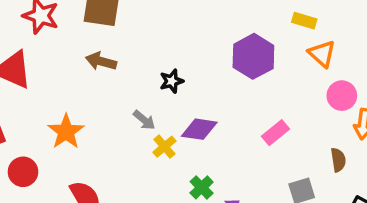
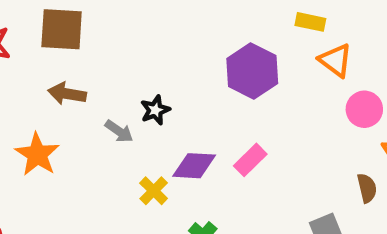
gray arrow: (144, 120) -> (119, 131), moved
orange star: (66, 132) -> (37, 154), moved
pink rectangle: (275, 133) -> (250, 160), moved

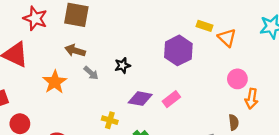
yellow rectangle: (310, 22) -> (205, 26), moved
orange triangle: (336, 60) -> (227, 38), moved
gray arrow: (119, 131) -> (91, 73), moved
yellow cross: (154, 191) -> (110, 120), moved, turned -35

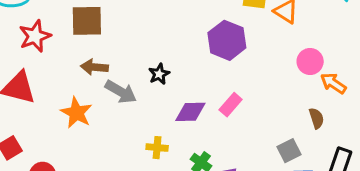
red star: (35, 18) -> (35, 36), turned -30
gray arrow: (91, 73) -> (121, 92), size x1.5
orange arrow: (252, 99) -> (333, 83), turned 126

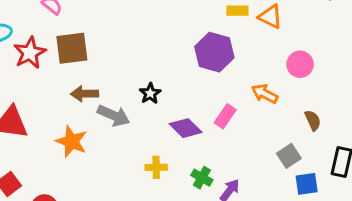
red star: (35, 36) -> (30, 53), moved
orange arrow: (333, 83) -> (265, 94), moved
purple diamond: (190, 112) -> (186, 128), turned 52

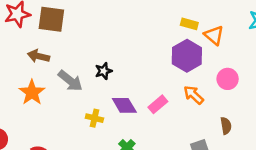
purple hexagon: (214, 52) -> (187, 56), moved
brown arrow: (84, 94) -> (38, 56), moved
yellow cross: (156, 167) -> (94, 118), moved

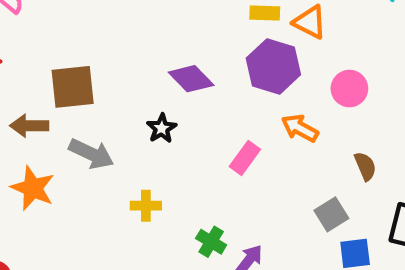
brown square: (51, 19) -> (73, 87), moved
black star: (104, 71) -> (162, 128), moved
purple diamond: (124, 105) -> (191, 79), moved

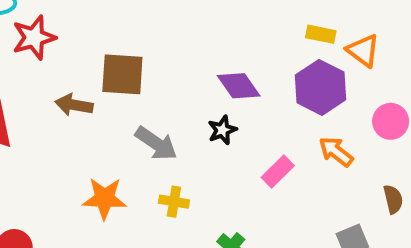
black star: (162, 128) -> (222, 130), moved
gray arrow: (91, 154) -> (156, 143), moved
orange star: (33, 188) -> (105, 198), moved, turned -30

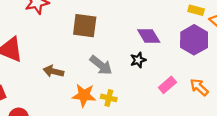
brown arrow: (74, 105) -> (53, 71), moved
orange arrow: (336, 152) -> (199, 87), moved
orange star: (105, 198) -> (84, 95), moved

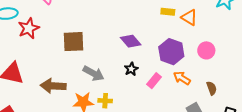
purple hexagon: (194, 40) -> (171, 52), moved
black star: (138, 60) -> (131, 69), moved
brown arrow: (53, 71) -> (53, 86), size x1.4

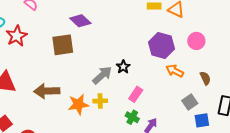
purple diamond: (131, 41) -> (80, 21), moved
gray arrow: (93, 73) -> (102, 75), moved, turned -65
pink rectangle: (154, 81) -> (136, 94), moved

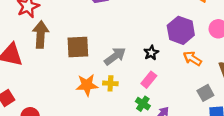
brown square: (63, 45) -> (78, 47), moved
black star: (123, 67) -> (151, 53), moved
brown arrow: (47, 91) -> (41, 34), moved, turned 90

